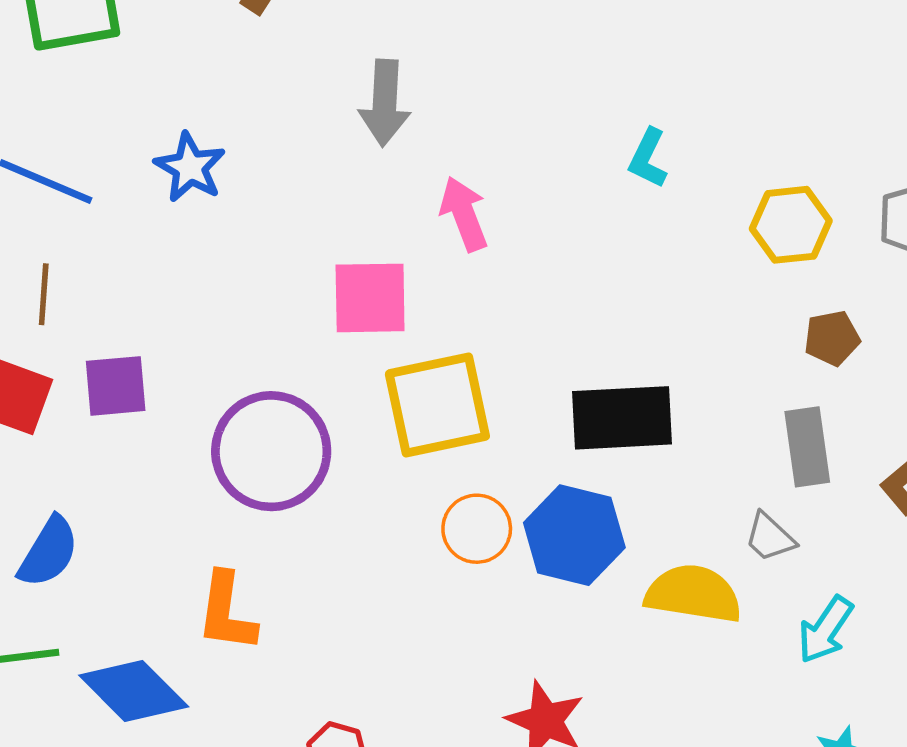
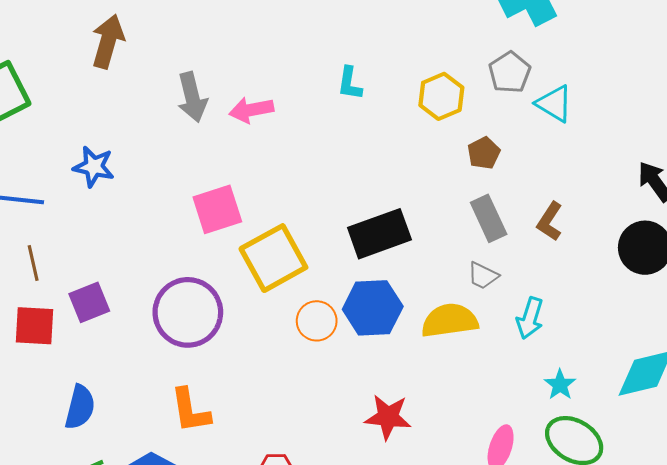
pink arrow: (464, 214) -> (251, 110), moved, turned -63

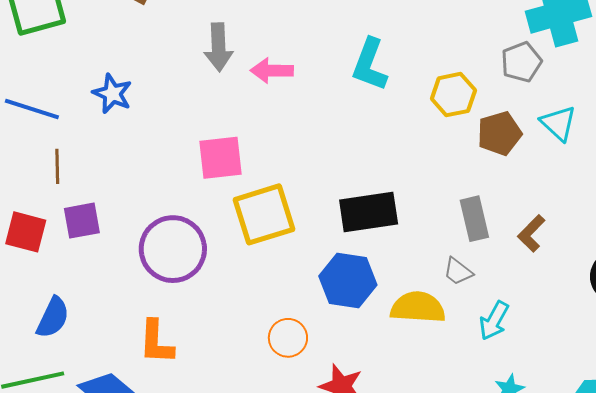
gray pentagon: (510, 72) -> (521, 62), moved
cyan L-shape: (350, 83) -> (370, 65), size x1.6
brown pentagon: (484, 153) -> (499, 133), moved, size x1.4
brown line: (33, 263) -> (57, 166), moved
orange circle: (317, 321) -> (288, 338), moved

